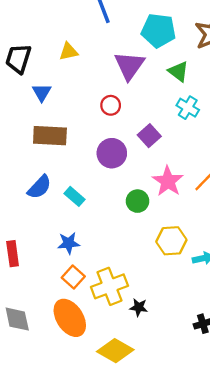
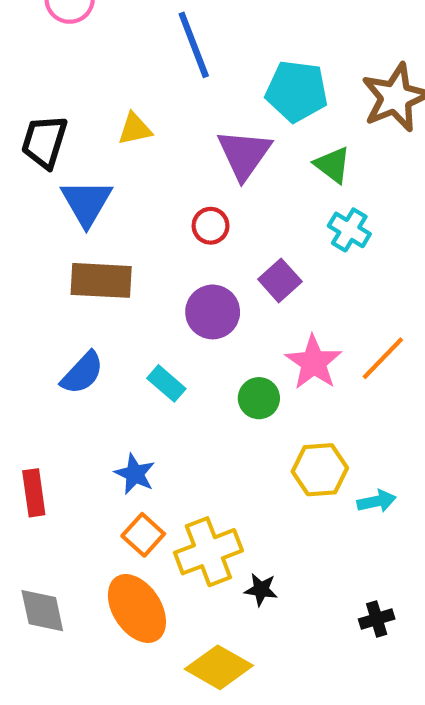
blue triangle: (42, 92) -> (86, 203), size x1.5
cyan rectangle: (74, 196) -> (166, 383), moved
blue star: (69, 243) -> (135, 474), turned 30

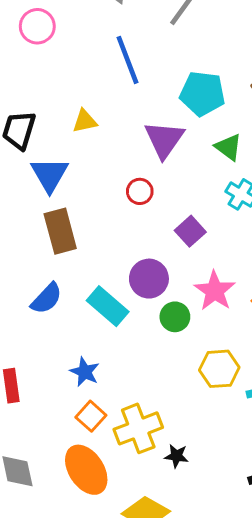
brown rectangle: (101, 280) -> (60, 231), turned 72
purple circle: (213, 312) -> (149, 279), moved
cyan rectangle: (166, 383) -> (108, 306), size x1.5

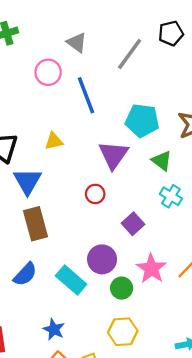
pink circle: (37, 26) -> (48, 72), moved
yellow hexagon: (219, 369) -> (123, 332), moved

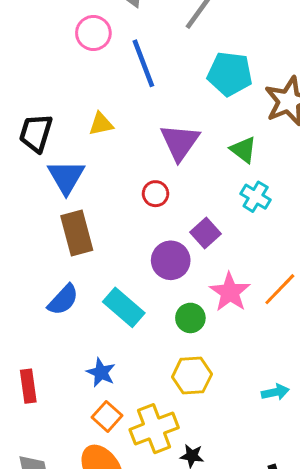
cyan pentagon: (142, 121) -> (230, 74), moved
purple circle: (102, 259) -> (171, 260), moved

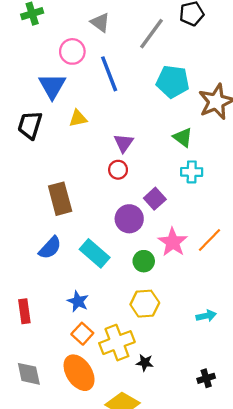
purple triangle: (180, 142) -> (124, 143), moved, size x0.7
blue triangle: (66, 177) -> (52, 86), moved
cyan cross: (256, 197) -> (192, 172), turned -30

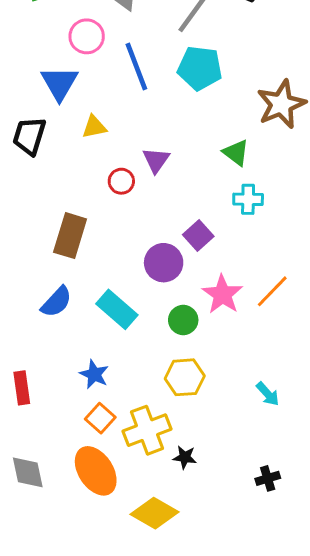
cyan pentagon: (173, 82) -> (200, 68), moved
red circle: (118, 170) -> (121, 181), moved
brown rectangle: (60, 199) -> (70, 236), turned 32
cyan arrow: (206, 316) -> (268, 394), turned 60

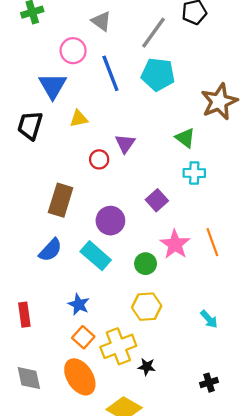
purple circle: (164, 263) -> (110, 221), moved
orange line: (272, 291) -> (212, 242), turned -64

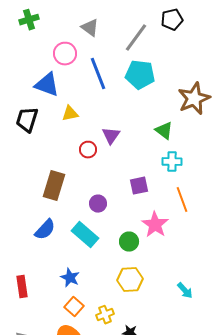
blue triangle: (53, 86) -> (47, 85), turned -40
purple square: (157, 200) -> (139, 186), turned 30
purple circle: (110, 221) -> (98, 204), size x0.7
orange line: (212, 242) -> (182, 200), moved
yellow cross: (118, 346) -> (105, 315), size x0.6

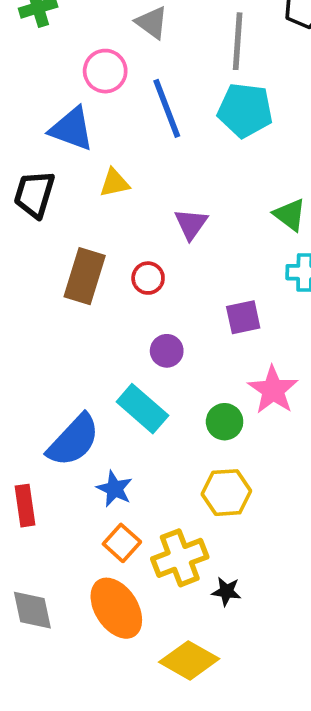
gray line: (136, 38) -> (238, 41), turned -32
red circle: (88, 150) -> (148, 278), moved
brown rectangle: (54, 186) -> (85, 276), moved
blue semicircle: (45, 230) -> (73, 440), moved, size x1.4
yellow cross: (105, 315) -> (180, 558), size x1.6

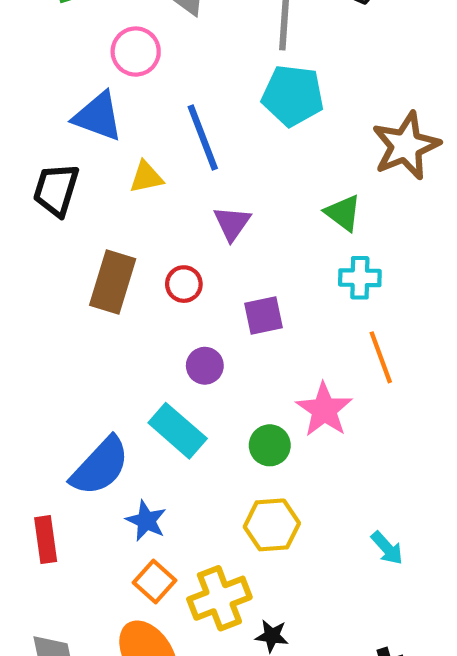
blue line: (167, 108) -> (203, 137), moved
purple square: (243, 317) -> (263, 315), moved

